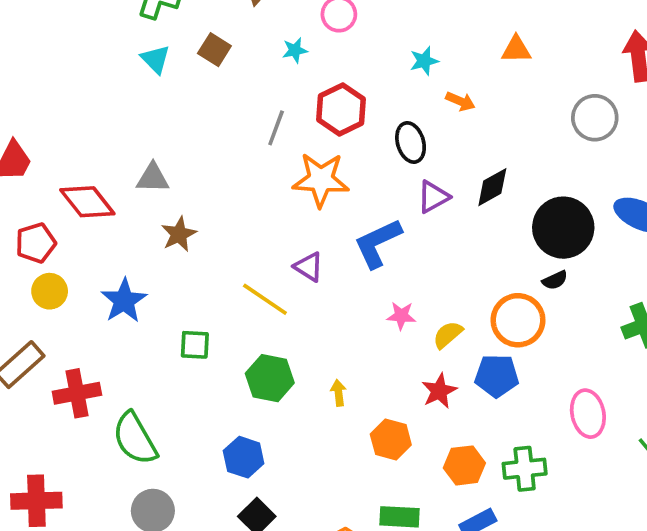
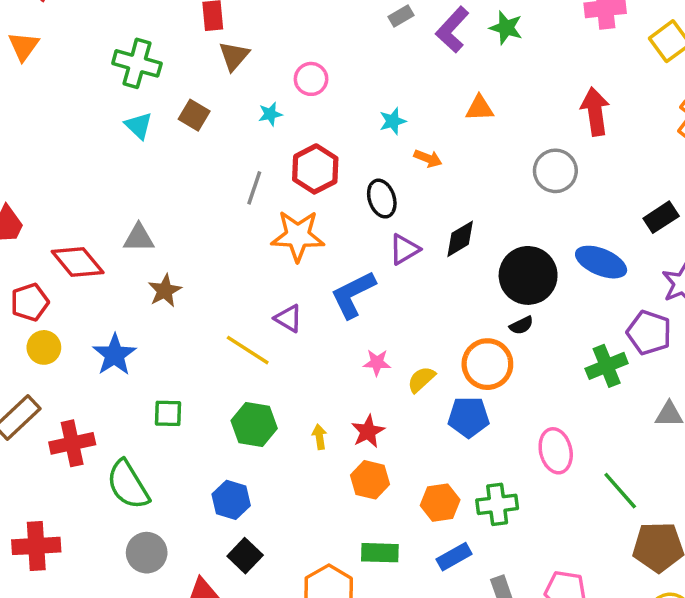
green square: (195, 345) -> (168, 413), moved
red star: (439, 391) -> (368, 431), moved

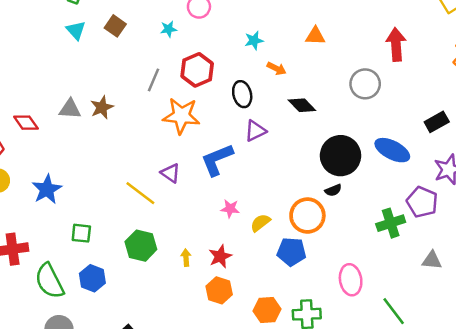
black diamond: (460, 239) -> (302, 105), moved, turned 72
red diamond: (78, 262) -> (26, 123), size x0.7
brown star: (165, 291) -> (102, 107), moved
blue hexagon: (231, 500) -> (92, 278), moved

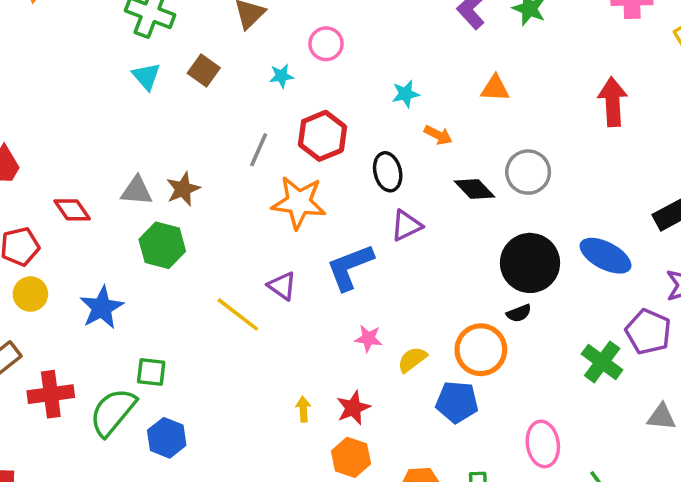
gray circle: (365, 84) -> (528, 172), moved
green cross: (391, 223) -> (602, 362), turned -36
green hexagon: (141, 246) -> (162, 245), moved
green semicircle: (49, 281) -> (113, 412), moved, turned 66

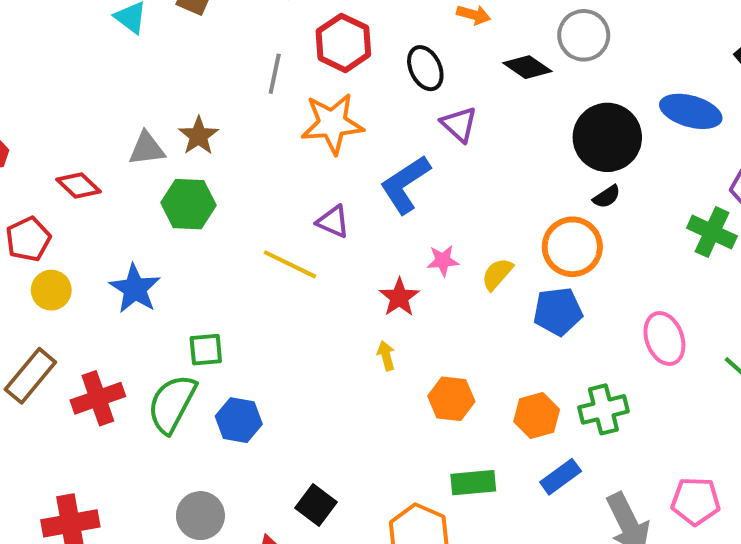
purple triangle: (406, 226) -> (459, 124), turned -40
red star: (353, 408) -> (399, 297), moved

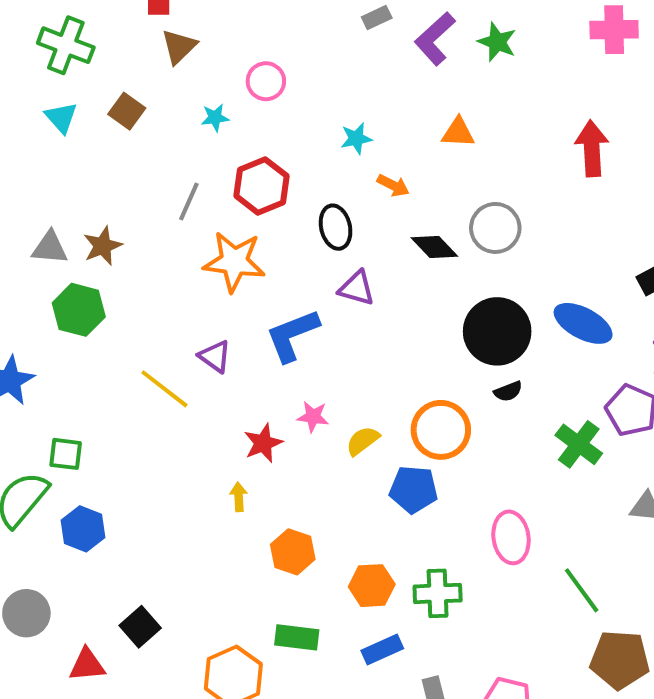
purple triangle: (459, 124) -> (357, 288), turned -39
black semicircle: (607, 197) -> (508, 391), moved

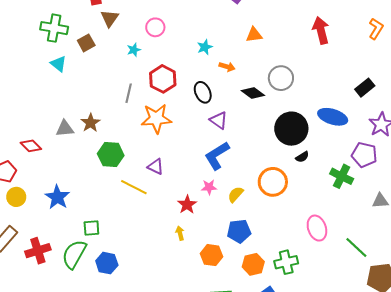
brown square: (127, 111) -> (86, 43), moved, turned 36
purple triangle: (357, 288) -> (219, 120), turned 30
green hexagon: (79, 310) -> (111, 155), moved
blue L-shape: (292, 335) -> (217, 156), moved
blue pentagon: (414, 489) -> (239, 231), moved

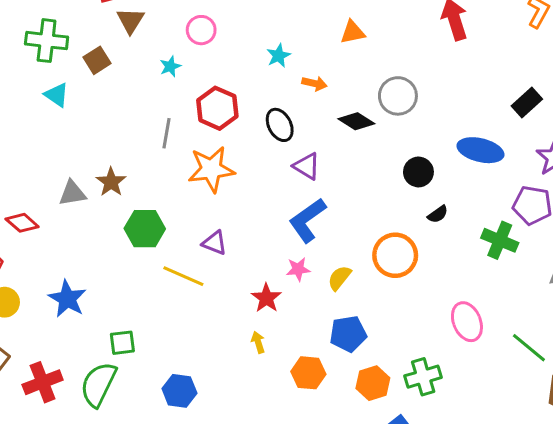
black circle: (291, 129) -> (418, 172), size x0.6
blue hexagon: (107, 263) -> (179, 391), moved

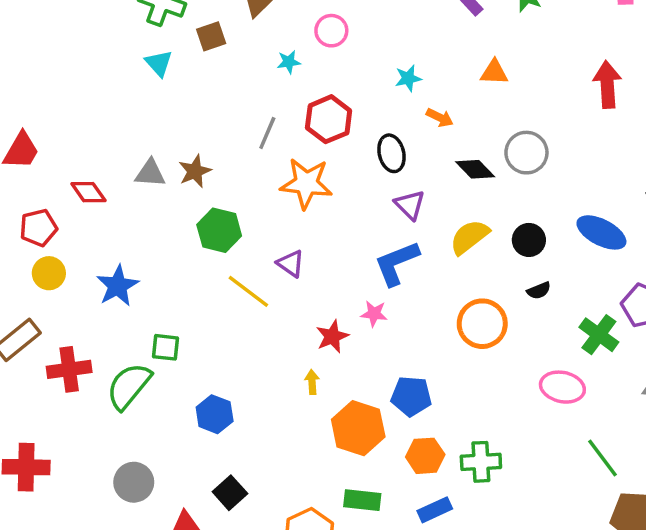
yellow semicircle: (339, 278) -> (469, 237), moved, size x1.4
pink ellipse: (467, 322) -> (562, 387), moved, turned -69
orange hexagon: (308, 373) -> (358, 428), size x1.4

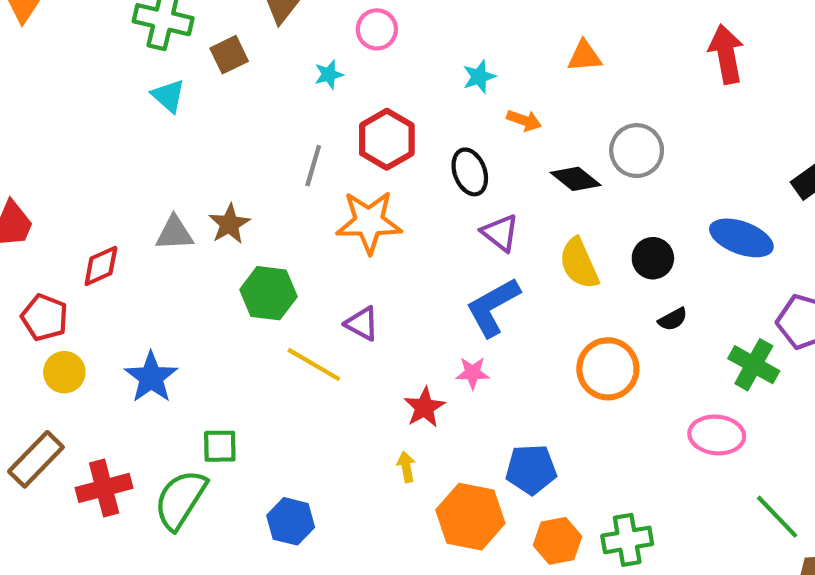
red diamond: (88, 192) -> (101, 266), turned -72
red pentagon: (38, 228) -> (45, 317), turned -30
yellow semicircle: (469, 237) -> (579, 263), turned -69

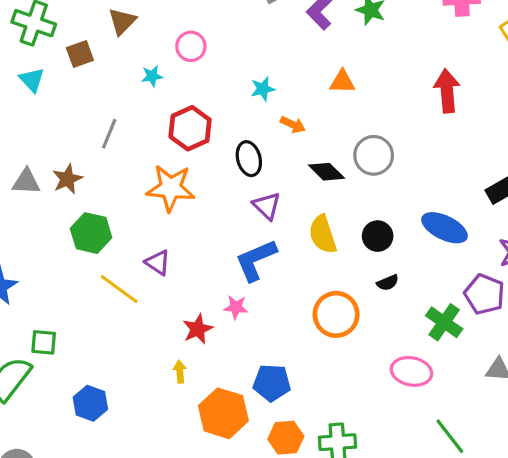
gray line: (313, 166) -> (109, 134), moved

